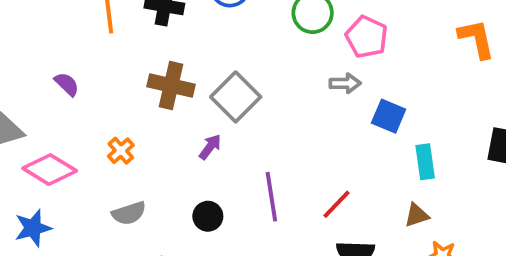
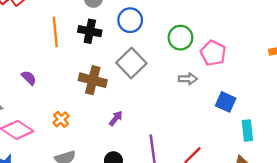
gray arrow: (345, 83) -> (188, 79), moved
gray square: (236, 97) -> (131, 63), moved

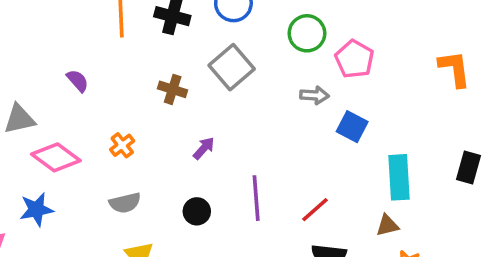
brown cross: (93, 80) -> (173, 89), size x0.7
blue square: (226, 102) -> (352, 127), moved
cyan rectangle: (247, 130) -> (399, 177), size x1.4

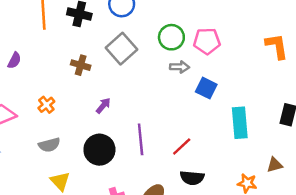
green circle: (307, 33) -> (171, 37), moved
pink pentagon: (354, 59) -> (207, 41), turned -30
purple semicircle: (78, 81) -> (14, 60), turned 70
black circle: (197, 211) -> (99, 150), size x1.6
brown triangle: (387, 225) -> (275, 165), moved

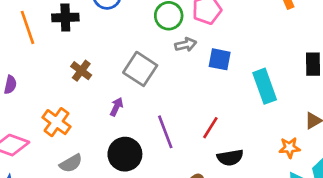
gray square: (121, 49) -> (140, 69), moved
brown cross: (81, 65) -> (81, 71), turned 36
orange cross: (46, 105) -> (57, 122), size x1.5

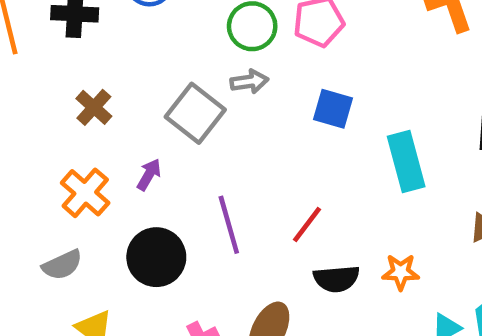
gray arrow: (186, 45) -> (249, 82), moved
orange cross: (57, 122) -> (85, 193), moved
orange star: (290, 148) -> (401, 272), moved

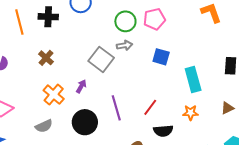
brown cross: (94, 107) -> (46, 58), moved
orange star: (401, 272) -> (191, 113), moved

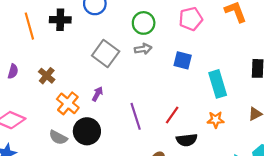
pink pentagon: (154, 19) -> (191, 19), moved
brown cross: (46, 58) -> (47, 76), moved
gray square: (101, 59) -> (106, 53), moved
black circle: (85, 122) -> (87, 131), moved
gray semicircle: (44, 126) -> (58, 137), turned 54

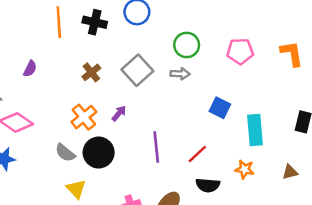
blue square: (183, 60) -> (220, 108), moved
brown cross: (47, 76) -> (91, 72), moved

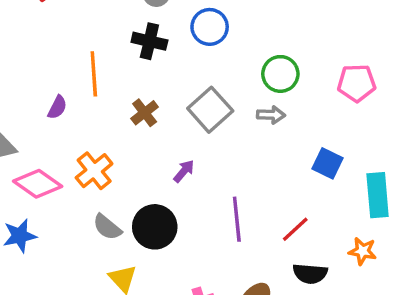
orange line: (59, 22) -> (94, 74), moved
orange cross: (84, 117) -> (94, 171), moved

